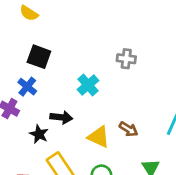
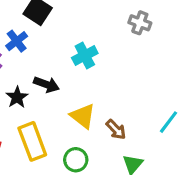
gray cross: (126, 59) -> (140, 23), moved
brown arrow: (129, 129) -> (116, 129), moved

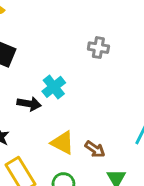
black arrow: (46, 84) -> (29, 104), moved

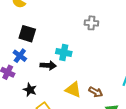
cyan cross: (54, 87) -> (64, 52), turned -35

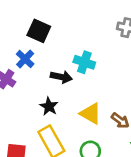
black star: (30, 90) -> (49, 106), moved

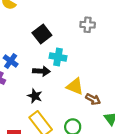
black square: (39, 31) -> (42, 34), moved, turned 36
yellow triangle: (91, 114) -> (75, 86), moved

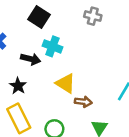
black square: (42, 34) -> (39, 17), turned -30
brown arrow: (93, 99) -> (83, 102), turned -32

